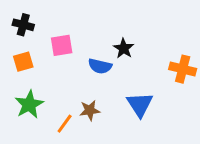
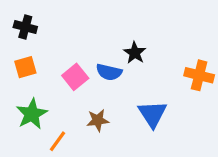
pink square: (62, 45) -> (75, 77), moved, turned -30
orange line: (65, 124) -> (58, 141), moved

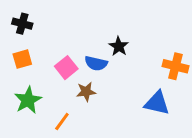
blue triangle: (152, 114) -> (157, 103), moved, turned -44
brown star: (98, 120) -> (86, 92), moved
orange line: (58, 141) -> (62, 121), moved

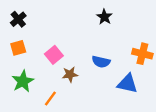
black cross: (22, 24) -> (18, 19), turned 35
black star: (119, 46) -> (104, 17), moved
blue semicircle: (96, 63) -> (101, 62), moved

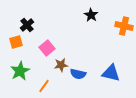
black cross: (18, 19) -> (27, 25), moved
orange cross: (142, 54) -> (124, 26), moved
blue semicircle: (101, 62) -> (78, 74), moved

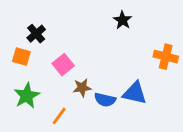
orange cross: (124, 26) -> (166, 57), moved
orange square: (16, 42) -> (21, 57), turned 32
blue triangle: (111, 73) -> (135, 93), moved

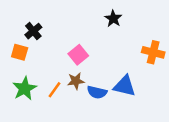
pink square: (63, 65) -> (78, 55), moved
orange line: (59, 116) -> (55, 90), moved

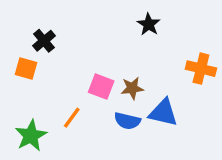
pink square: (78, 55) -> (101, 87), moved, turned -30
brown star: (76, 81) -> (132, 88), moved
green star: (25, 88) -> (31, 136), moved

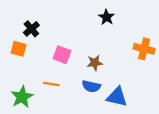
pink square: (101, 87) -> (62, 55), moved
blue triangle: (163, 113) -> (117, 97), moved
orange line: (72, 118) -> (51, 84), turned 63

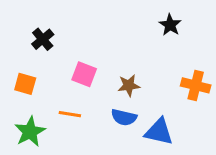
black star: (106, 17) -> (170, 25), moved
orange square: (18, 49) -> (25, 84), moved
orange cross: (144, 49) -> (196, 85), moved

